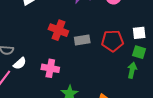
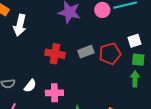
gray rectangle: (82, 40) -> (86, 52), moved
white semicircle: (20, 63) -> (30, 86), moved

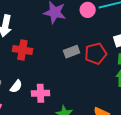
red cross: (55, 54) -> (22, 50), moved

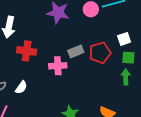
pink cross: (41, 93) -> (58, 66), moved

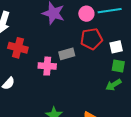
red pentagon: (100, 53) -> (91, 39), moved
green arrow: (126, 77) -> (113, 85), turned -126

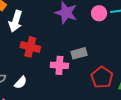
red pentagon: (91, 39) -> (102, 77), moved, turned -30

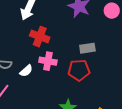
pink cross: (59, 65) -> (48, 61), moved
red pentagon: (102, 77) -> (79, 70), moved, turned 30

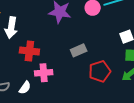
red pentagon: (79, 70) -> (100, 71), moved

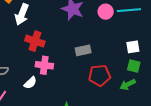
white semicircle: (25, 88) -> (30, 83), moved

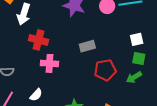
white semicircle: (30, 83) -> (36, 95), moved

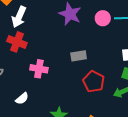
red cross: (39, 40) -> (17, 42), moved
red pentagon: (105, 70) -> (94, 82), turned 30

